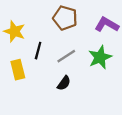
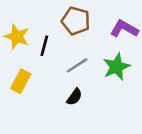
black line: (38, 51) -> (44, 46), moved
yellow rectangle: (18, 70) -> (21, 81), turned 42

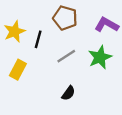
yellow star: (17, 37) -> (15, 31), turned 30
black semicircle: (74, 97) -> (68, 93), moved

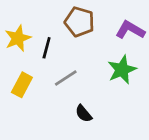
gray line: (66, 56) -> (66, 78), moved
black semicircle: (68, 93) -> (84, 114), turned 104

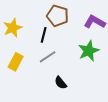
black line: (47, 48) -> (44, 35), moved

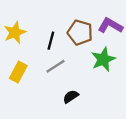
brown pentagon: (58, 16) -> (80, 32), moved
black semicircle: (61, 83) -> (71, 97), turned 96

